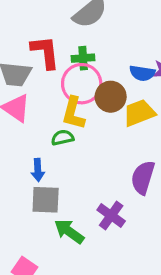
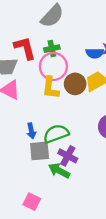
brown circle: (111, 97) -> (75, 84), moved
green semicircle: (62, 138) -> (56, 134), moved, size x1.6
purple cross: (111, 215) -> (68, 156), moved

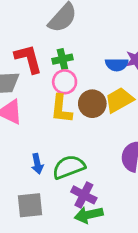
pink circle: (53, 66) -> (65, 82), size x0.7
gray square: (40, 151) -> (30, 205), moved
green arrow: (59, 171) -> (89, 215), moved, turned -40

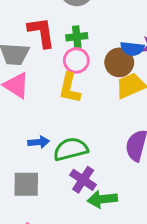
brown circle: (92, 104) -> (119, 62), moved
blue arrow: (37, 164) -> (39, 142), turned -90
green arrow: (89, 215) -> (102, 199), moved

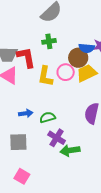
red L-shape: (41, 32) -> (26, 57), moved
pink circle: (76, 60) -> (66, 72), moved
green semicircle: (71, 149) -> (47, 117), size x0.7

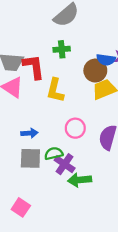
pink circle: (66, 72) -> (75, 128), moved
green semicircle: (47, 117) -> (54, 153), moved
gray square: (18, 142) -> (30, 158), moved

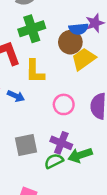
green cross: (62, 49) -> (32, 29), size x1.5
blue arrow: (29, 133) -> (16, 96), moved, turned 42
green semicircle: (54, 153) -> (54, 161), moved

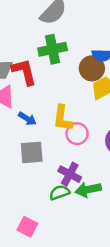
yellow L-shape: (35, 71) -> (63, 118), moved
gray square: (26, 145) -> (32, 152), moved

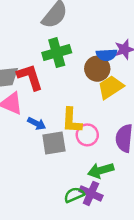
gray square: (32, 152) -> (54, 143), moved
purple cross: (70, 174) -> (91, 193), moved
green arrow: (88, 190) -> (101, 170), moved

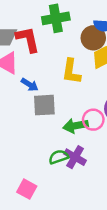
yellow L-shape: (72, 121) -> (71, 71), moved
pink circle: (87, 135) -> (93, 120), moved
green arrow: (101, 170) -> (76, 126), moved

